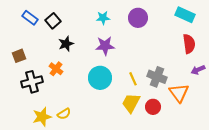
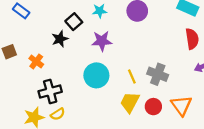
black square: (53, 21) -> (74, 22), moved
orange cross: (56, 69) -> (36, 61), moved
black cross: (32, 82) -> (50, 92), moved
orange triangle: (179, 93) -> (181, 105), moved

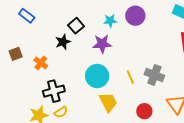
cyan star: (100, 11) -> (110, 21), moved
yellow trapezoid: (130, 102) -> (108, 102), moved, turned 125
red circle: (153, 107) -> (144, 111), moved

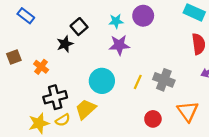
purple star: (102, 44) -> (119, 45), moved
yellow line: (130, 77) -> (138, 82), turned 48
yellow trapezoid: (108, 102) -> (86, 109), moved, turned -105

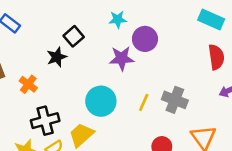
purple circle: (143, 16) -> (145, 39), moved
cyan star: (116, 21) -> (118, 19), moved

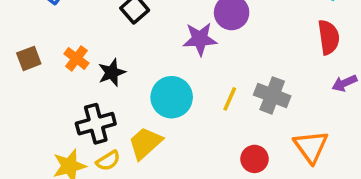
black star: (57, 57) -> (112, 73), moved
orange cross: (28, 84) -> (76, 58), moved

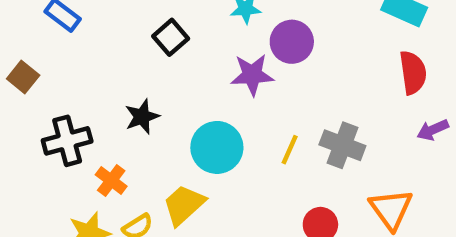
brown square: (29, 58) -> (23, 77), moved, turned -30
orange cross: (76, 58) -> (111, 181), moved
black cross: (96, 124) -> (67, 141), moved

